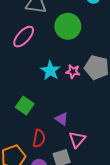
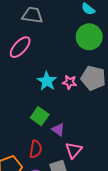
green circle: (68, 26) -> (89, 37), moved
green square: (25, 105) -> (40, 116), moved

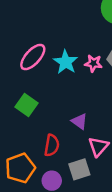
pink ellipse: (20, 47) -> (33, 57), moved
green square: (40, 116) -> (26, 105), moved

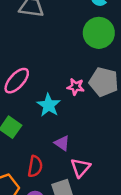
cyan star: (66, 62) -> (49, 105), moved

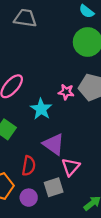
purple triangle: (62, 143) -> (54, 144), size x1.5

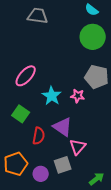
pink star: (66, 92) -> (78, 96), moved
red semicircle: (29, 166) -> (39, 136), moved

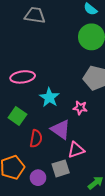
pink ellipse: (26, 76) -> (23, 77), turned 40
pink star: (78, 96) -> (80, 108), moved
pink triangle: (78, 147) -> (76, 150), turned 30

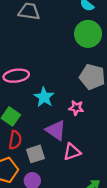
red semicircle: (36, 139) -> (15, 140), moved
gray square: (61, 168) -> (35, 154), moved

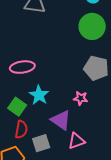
cyan star: (44, 97) -> (39, 95), moved

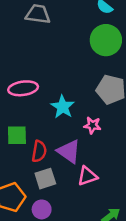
cyan star: (39, 95) -> (63, 107), moved
green square: (17, 107) -> (17, 135), turned -36
red semicircle: (21, 130) -> (39, 151), moved

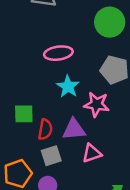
pink ellipse: (23, 88) -> (58, 53), moved
pink star: (92, 125) -> (97, 104), size x1.5
purple triangle: (69, 151) -> (74, 129), turned -40

